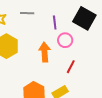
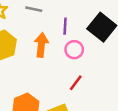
orange arrow: (45, 52) -> (41, 45), moved

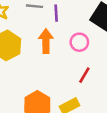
purple line: (65, 26) -> (56, 13), moved

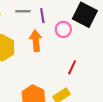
pink circle: (79, 42) -> (63, 29), moved

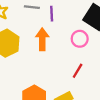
pink circle: (63, 29) -> (80, 39), moved

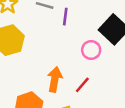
orange arrow: (42, 39) -> (55, 79), moved

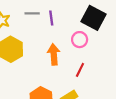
orange arrow: (55, 79) -> (54, 54), moved

